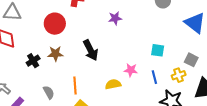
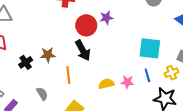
red circle: (55, 24) -> (86, 25), moved
cyan square: (158, 50) -> (150, 48), size x1.6
pink star: (131, 70) -> (127, 82), moved
orange line: (75, 86) -> (68, 75), moved

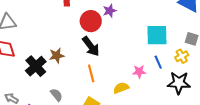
black cross: (26, 62) -> (36, 66), size x1.5
orange line: (68, 75) -> (91, 73), moved
yellow semicircle: (106, 84) -> (121, 88), moved

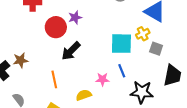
black arrow: (91, 46) -> (71, 51), moved, turned 80
yellow cross: (182, 56) -> (143, 34), moved

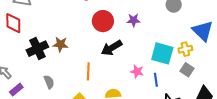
purple star: (75, 17) -> (134, 20), moved
gray square: (156, 49) -> (187, 70), moved
pink star: (102, 79) -> (137, 71), moved

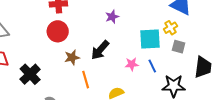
red circle: (103, 21) -> (58, 31), moved
brown star: (60, 44) -> (72, 57), moved

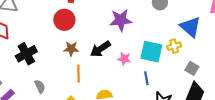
purple star: (112, 17) -> (121, 20), size x1.6
gray square: (179, 47) -> (192, 68), moved
pink star: (132, 64) -> (124, 59), moved

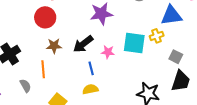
blue triangle: (190, 27) -> (171, 15), turned -45
orange line: (78, 74) -> (43, 69), moved
blue line: (146, 78) -> (91, 68), moved

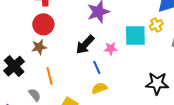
brown star: (54, 46) -> (39, 47), moved

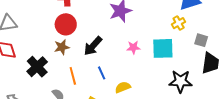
cyan square: (135, 36) -> (163, 48), moved
black arrow: (85, 45) -> (93, 46), moved
blue line: (97, 67) -> (102, 73), moved

